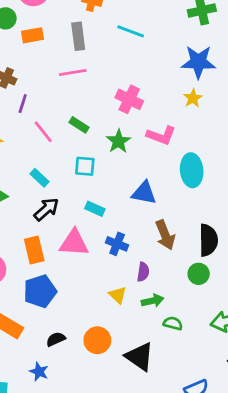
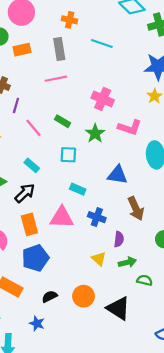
black arrow: (46, 209) -> (25, 193), moved

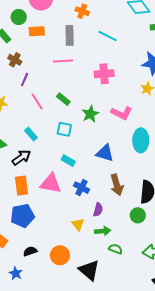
pink cross: (103, 99) -> (104, 74), moved, turned -36

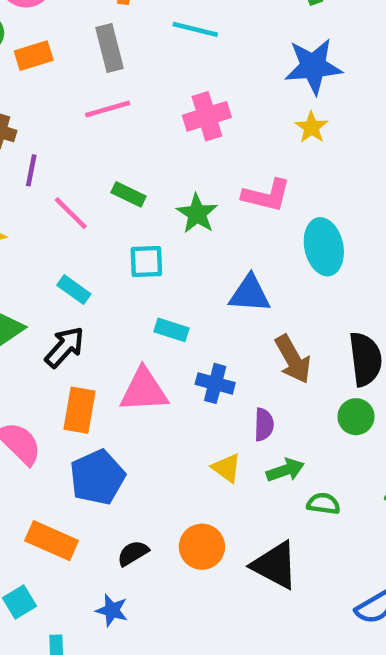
orange rectangle: (21, 186) -> (79, 410), turned 30

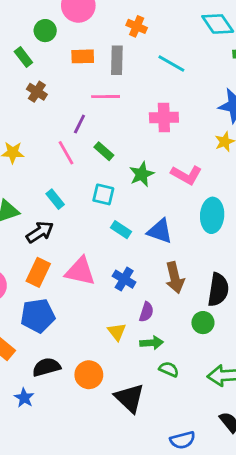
orange rectangle: (34, 56) -> (83, 56), moved
purple line: (31, 170) -> (79, 124), moved
cyan rectangle: (171, 330) -> (121, 230), moved
black semicircle: (133, 553) -> (46, 367), size x1.4

